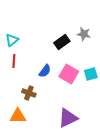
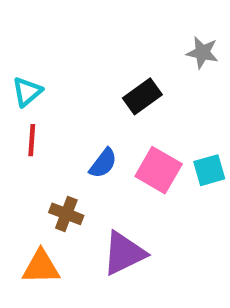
gray star: (84, 34) -> (202, 53), moved
purple triangle: (68, 118) -> (124, 253), moved

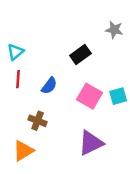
blue semicircle: (103, 163) -> (49, 86), moved
purple triangle: (124, 253) -> (91, 143), moved
orange triangle: (41, 267) -> (23, 151), turned -30

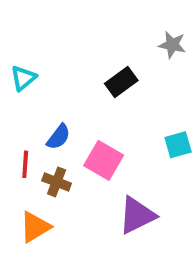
red line: (18, 79) -> (25, 164), moved
blue semicircle: (49, 86) -> (59, 137), moved
pink square: (90, 96) -> (104, 160), moved

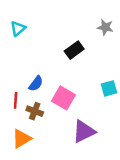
cyan triangle: (23, 78) -> (18, 29), moved

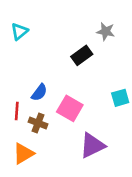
gray star: (105, 27) -> (106, 31), moved

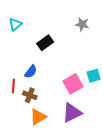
black rectangle: (82, 55) -> (45, 43), moved
pink square: (70, 108) -> (73, 84), moved, turned 30
orange triangle: (23, 153) -> (38, 117), moved

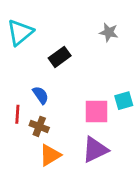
cyan triangle: (15, 24) -> (20, 32), size x1.5
blue semicircle: (31, 72) -> (41, 95), turned -72
pink square: (73, 84) -> (96, 111), turned 30

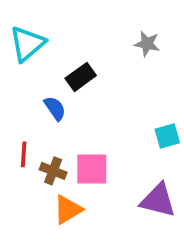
blue semicircle: (41, 95) -> (55, 108), moved
pink square: (96, 111) -> (92, 169), moved
purple triangle: (95, 150) -> (158, 200), moved, turned 40

